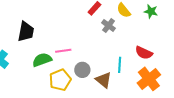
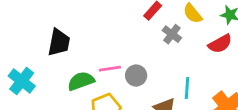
red semicircle: (144, 53) -> (220, 44), moved, turned -54
gray circle: (82, 70) -> (136, 75), moved

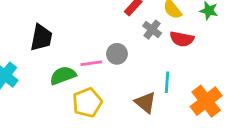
red semicircle: (220, 44) -> (182, 39), moved, turned 40
gray circle: (136, 75) -> (117, 54), moved

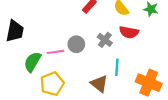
gray cross: (152, 30) -> (105, 40), moved
green semicircle: (63, 75) -> (32, 62), turned -40
orange cross: (206, 101) -> (149, 83), turned -30

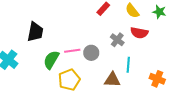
gray circle: (76, 44) -> (91, 53), moved
orange cross: (149, 83) -> (157, 79), size x0.7
brown triangle: (99, 84) -> (112, 80), turned -36

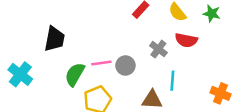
orange cross: (157, 79) -> (220, 93), moved

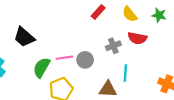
black trapezoid: (54, 39) -> (24, 37), turned 120
gray cross: (158, 49) -> (113, 46), turned 32

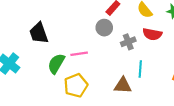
black trapezoid: (24, 37) -> (39, 33), turned 30
gray circle: (85, 60) -> (104, 28), moved

